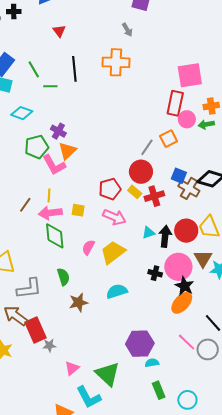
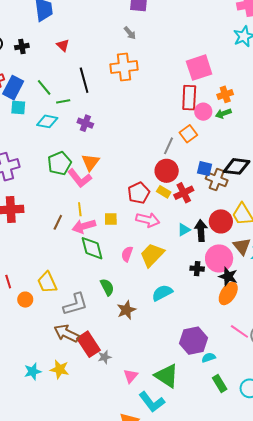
black cross: (14, 12) -> (22, 47), moved
cyan diamond: (22, 113) -> (47, 121), moved
purple cross: (58, 131) -> (85, 123), moved

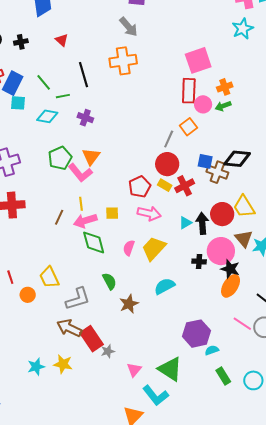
gray arrow: (130, 33) -> (129, 27), size x1.5

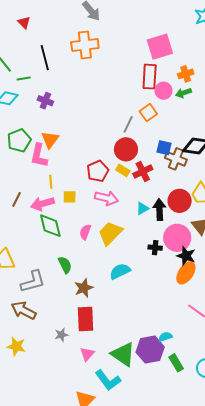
pink L-shape: (80, 173) -> (39, 156), turned 50
yellow line: (81, 204) -> (51, 182), moved
purple hexagon: (196, 334) -> (150, 350), moved
red rectangle: (92, 339) -> (85, 319), moved, turned 30

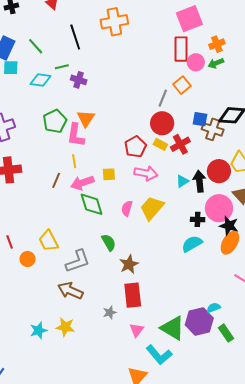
green line: (24, 78) -> (62, 67), moved
yellow line: (51, 182) -> (74, 161), moved
cyan semicircle: (120, 271) -> (192, 244), moved

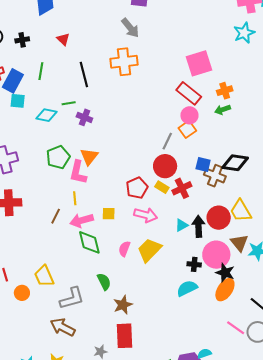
green line: (36, 46) -> (41, 71), moved, turned 48
red rectangle: (181, 49) -> (189, 93), turned -55
pink circle: (196, 62) -> (189, 115), moved

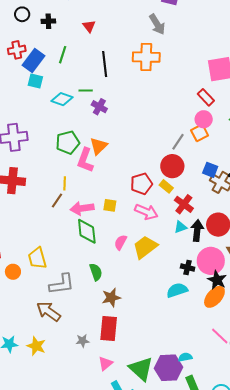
red rectangle: (189, 93) -> (206, 97), size x0.7
red cross: (182, 188) -> (184, 204), moved, turned -36
yellow line: (75, 198) -> (65, 183), moved

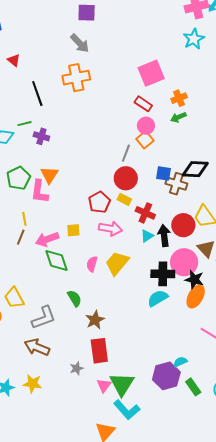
black cross: (188, 268) -> (163, 274), size x1.6
green triangle: (141, 369) -> (122, 384), moved, turned 32

